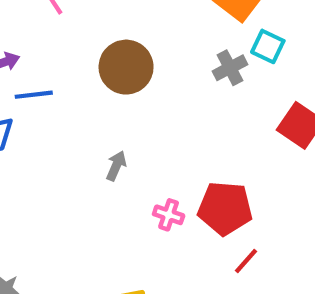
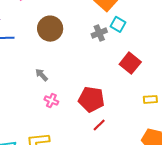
gray arrow: (116, 166) -> (42, 75), turned -72
pink cross: (169, 215) -> (51, 101), moved

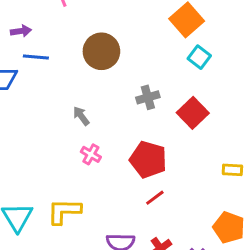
gray cross: (99, 33) -> (148, 97), moved
red square: (130, 63) -> (193, 113), moved

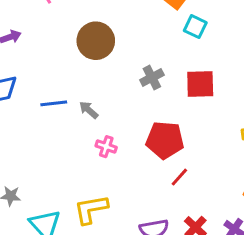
blue line: (36, 57) -> (54, 103), moved
red square: (193, 113) -> (200, 84), turned -36

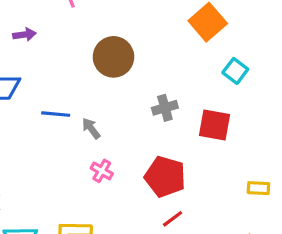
cyan square: (195, 27) -> (235, 71), moved

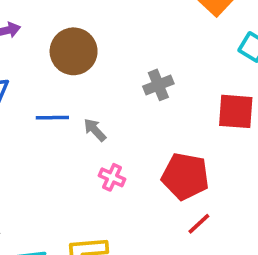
brown circle: (114, 57) -> (74, 51), moved
gray cross: (165, 108) -> (158, 85), moved

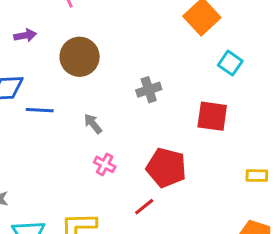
blue line: (52, 118) -> (40, 110), moved
red line: (199, 224) -> (144, 207), moved

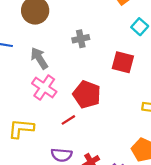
gray arrow: (93, 124) -> (39, 58), size x1.5
pink cross: (105, 164) -> (44, 88), size x1.6

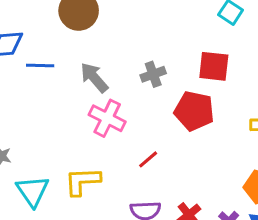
gray cross: (81, 39) -> (153, 74), moved
red pentagon: (87, 95) -> (194, 111), moved

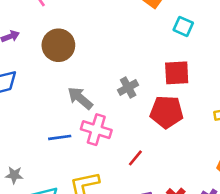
blue line: (40, 66) -> (60, 137), moved

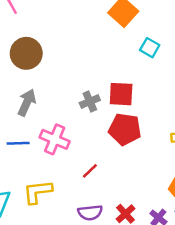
red square: (177, 73) -> (121, 94), moved
gray arrow: (80, 98) -> (27, 103), moved, turned 68

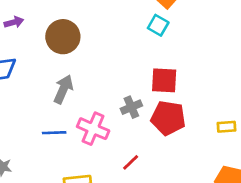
cyan square: (150, 48) -> (158, 25), moved
gray cross: (90, 101) -> (131, 107), moved

